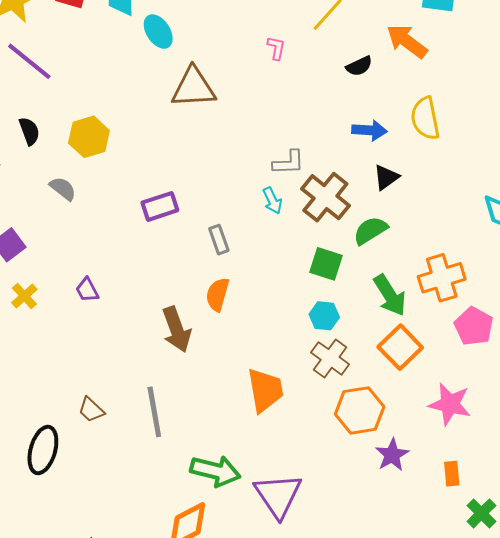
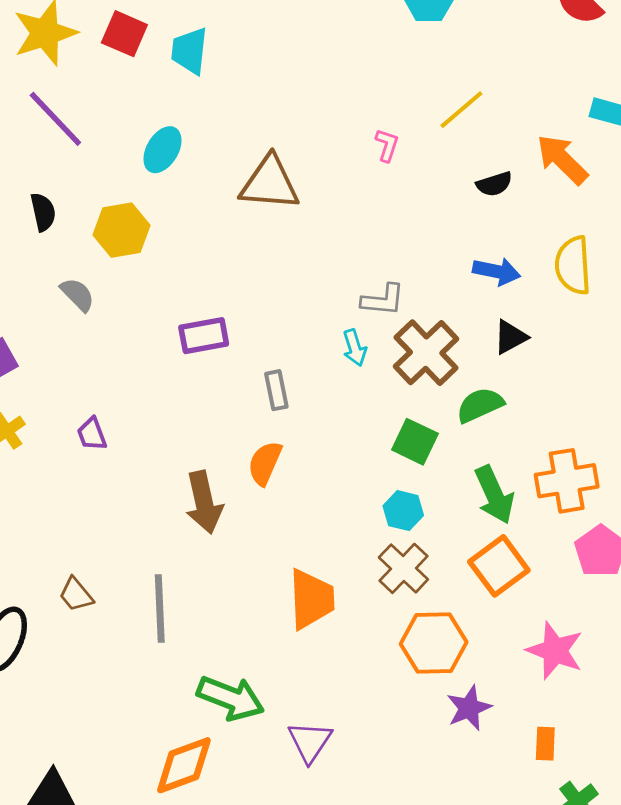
cyan ellipse: (158, 32) -> (162, 150), moved, turned 56
purple triangle: (278, 495) -> (310, 742), size x0.7

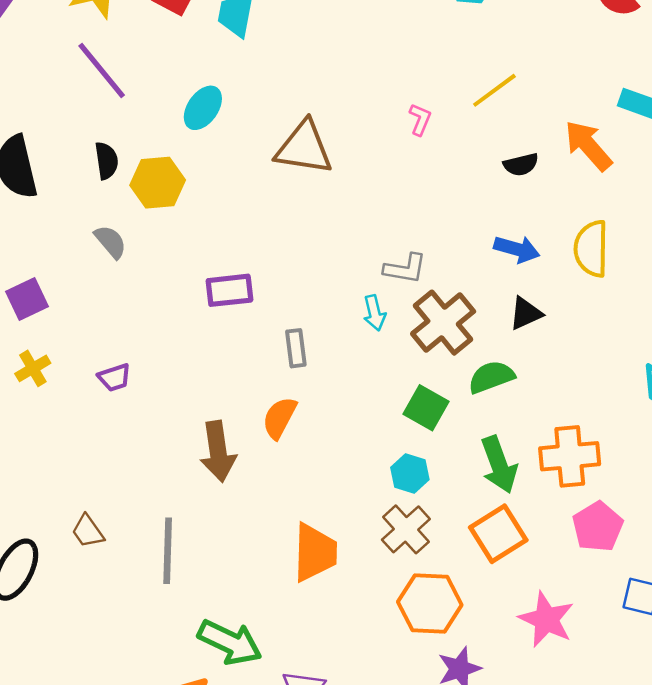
black semicircle: (43, 212) -> (107, 161), moved
purple trapezoid: (92, 434) -> (115, 377), turned -92

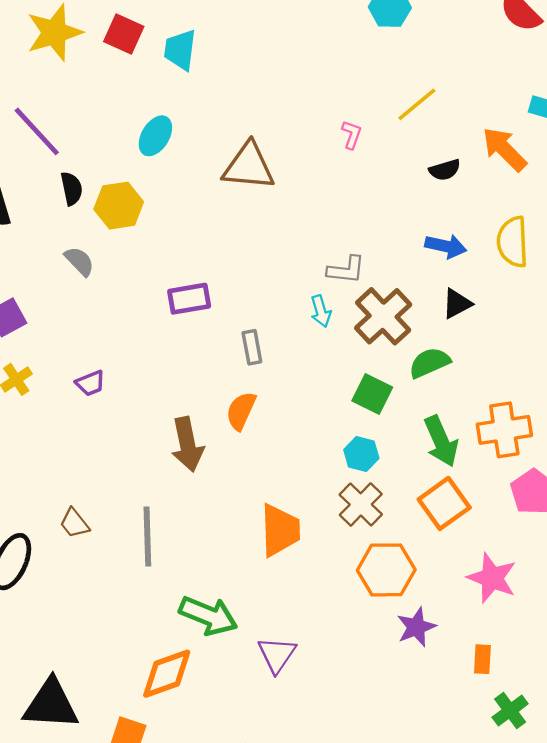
purple line: (102, 70) -> (37, 131), moved

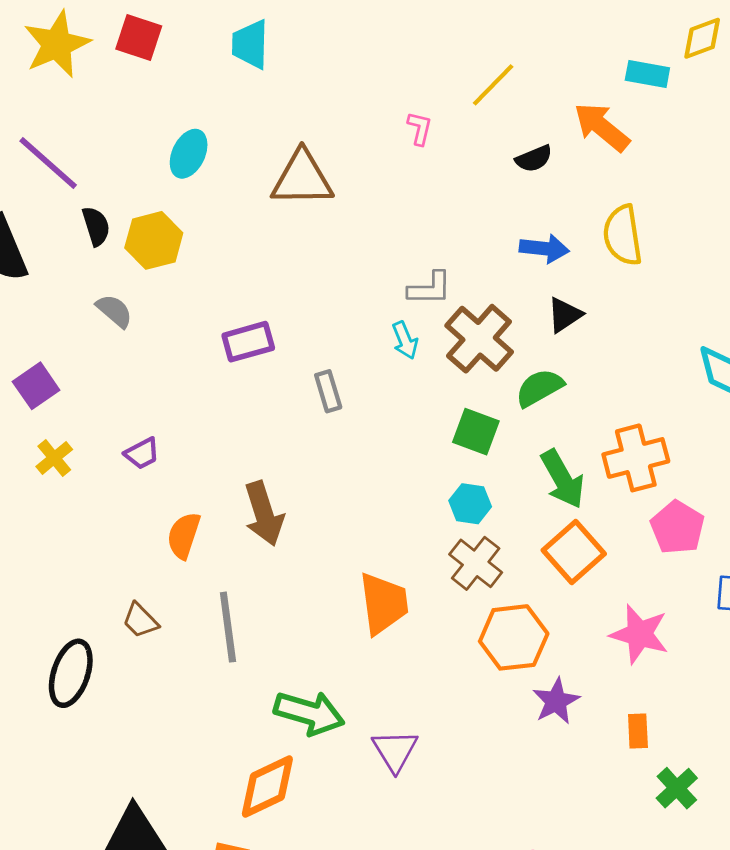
cyan trapezoid: (180, 50) -> (250, 44), moved
orange semicircle: (241, 411) -> (184, 535), moved

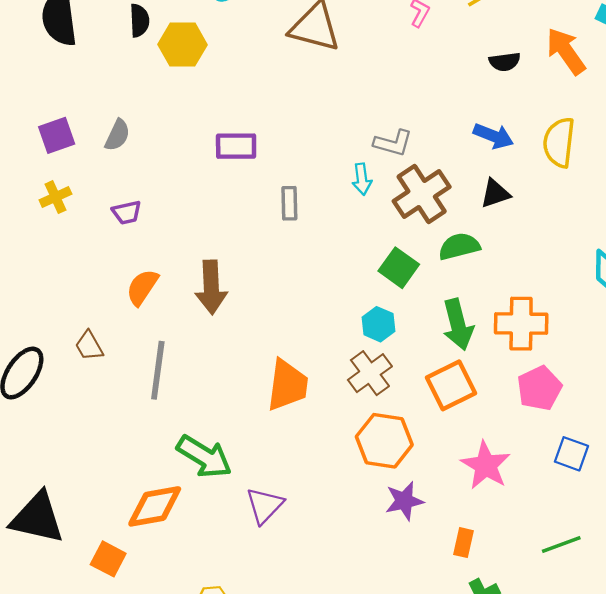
gray semicircle: (114, 311) -> (117, 135), moved, turned 60

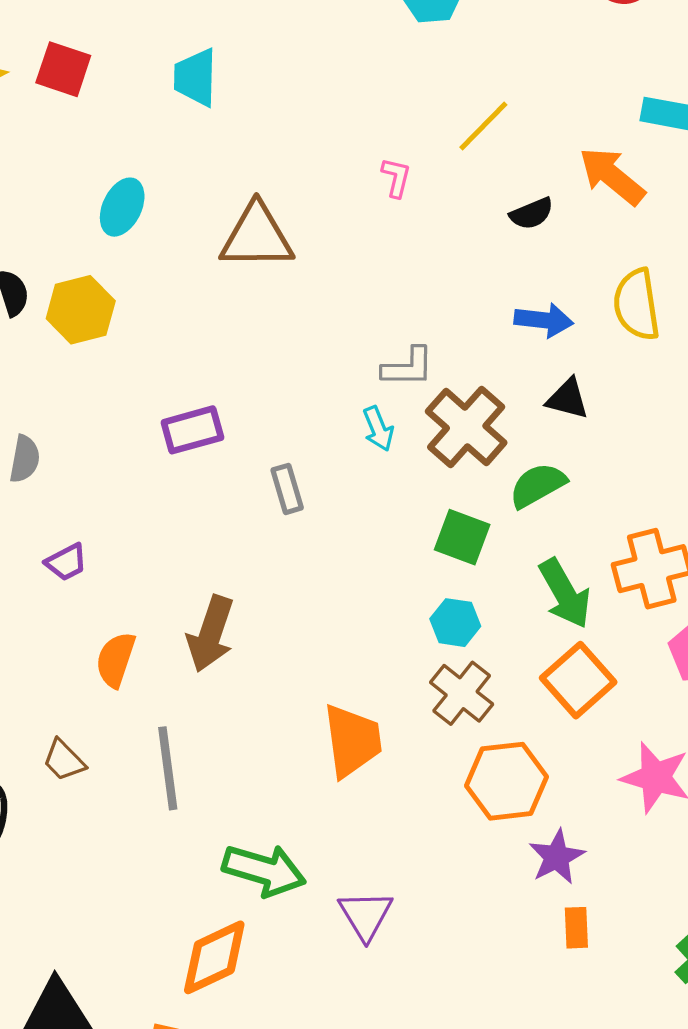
black triangle: (495, 193) -> (568, 399), turned 48
brown arrow: (211, 287) -> (211, 634), turned 36
orange rectangle: (463, 543) -> (576, 928), moved

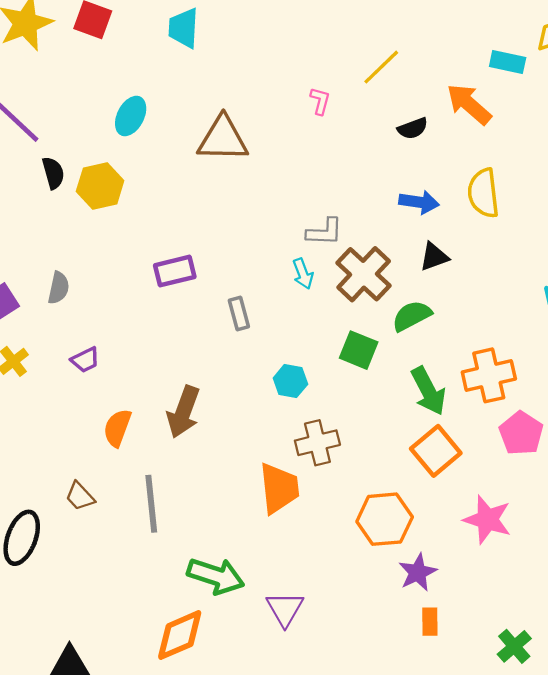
black triangle: (568, 399) -> (434, 257), turned -36
cyan hexagon: (455, 623) -> (290, 381), moved
brown cross: (462, 693) -> (317, 443), moved, turned 36

